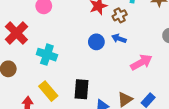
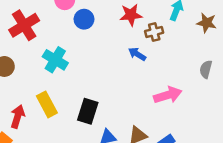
blue arrow: (119, 38) -> (137, 54), moved
blue circle: (96, 42) -> (84, 19), moved

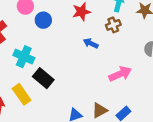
brown cross: (154, 32) -> (113, 25), moved
black rectangle: (88, 111) -> (43, 78), moved, turned -60

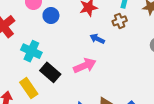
pink arrow: (120, 74) -> (85, 66), moved

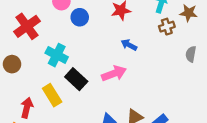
brown cross: (120, 21) -> (167, 27), moved

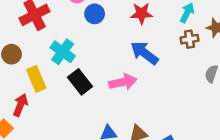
blue arrow: (129, 45) -> (144, 53), size x1.6
yellow rectangle: (52, 95) -> (36, 79), moved

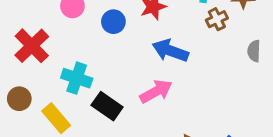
blue circle: (95, 14) -> (113, 22), moved

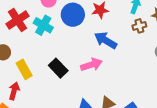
blue circle: (113, 22) -> (73, 15), size x1.5
cyan cross: (77, 78) -> (43, 25), moved

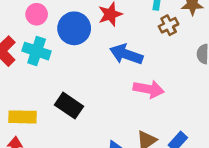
pink arrow: (91, 65) -> (149, 89), moved, turned 40
yellow rectangle: (24, 69) -> (23, 117), turned -48

